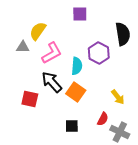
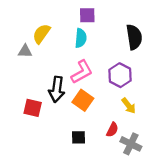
pink L-shape: (52, 53) -> (82, 72), moved
purple hexagon: (99, 53) -> (120, 75), moved
cyan semicircle: (77, 66) -> (81, 38), moved
black arrow: (52, 82) -> (57, 89), turned -130

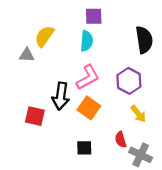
red semicircle: (112, 130) -> (121, 140), turned 136

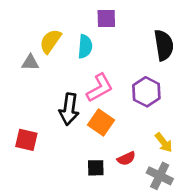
cyan semicircle: (87, 41) -> (85, 47), moved
yellow arrow: (138, 114) -> (164, 142), moved
red square: (35, 116) -> (26, 140), moved
red semicircle: (121, 140) -> (126, 158), moved, turned -98

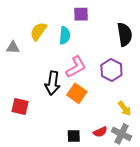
gray triangle: (30, 63) -> (13, 48), moved
red semicircle: (126, 158) -> (100, 132), moved
black square: (96, 168) -> (74, 136), moved

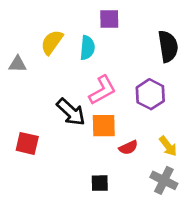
black arrow: (53, 83) -> (71, 112), turned -55
orange square: (77, 93) -> (104, 126), turned -36
red semicircle: (100, 132) -> (128, 148), moved

